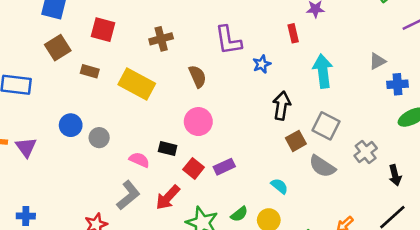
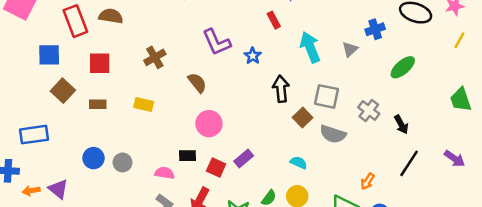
gray triangle: (377, 61) -> (350, 49), moved
yellow rectangle: (137, 84) -> (144, 104), size x0.6
blue cross: (398, 84) -> (375, 29), moved

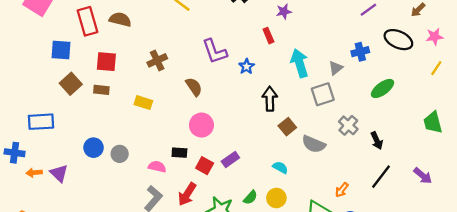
gray square: (326, 96) -> (323, 94), moved, turned -35
brown rectangle: (98, 104) -> (101, 90), moved

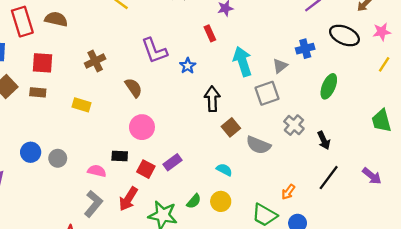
green ellipse: (383, 88) -> (329, 86), turned -30

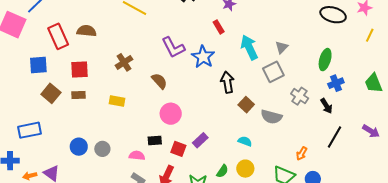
blue cross: (305, 49) -> (336, 83), moved
blue star: (188, 66) -> (203, 57), size x1.6

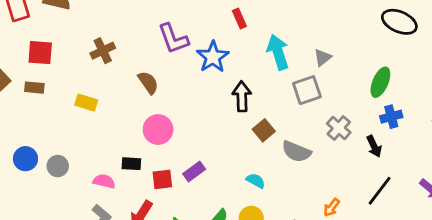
red square: (178, 149) -> (162, 179), turned -35

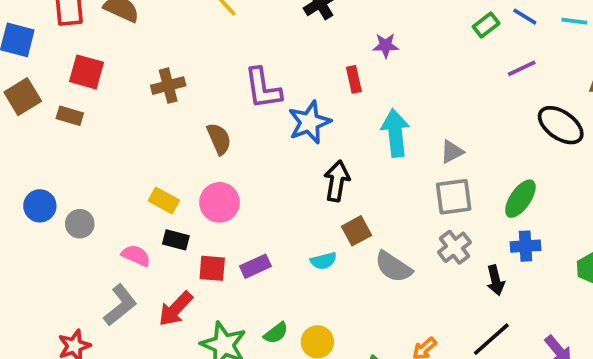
gray square: (307, 90) -> (454, 197), moved
yellow rectangle: (86, 103) -> (164, 201), moved
cyan semicircle: (256, 181) -> (324, 261), moved, turned 126

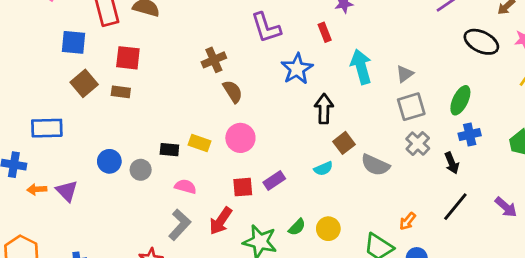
brown cross: (168, 86) -> (214, 60), moved
purple L-shape: (263, 88) -> (266, 28), moved
black rectangle: (176, 240) -> (169, 150), moved

